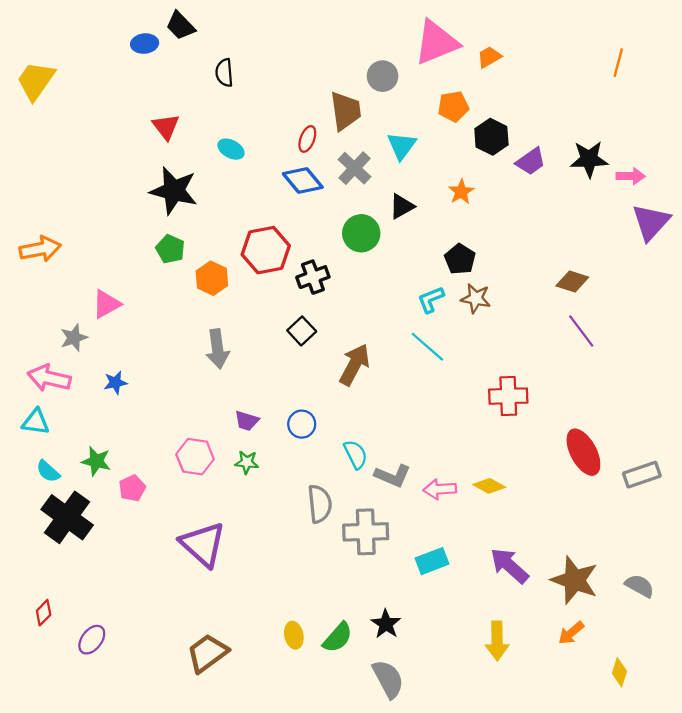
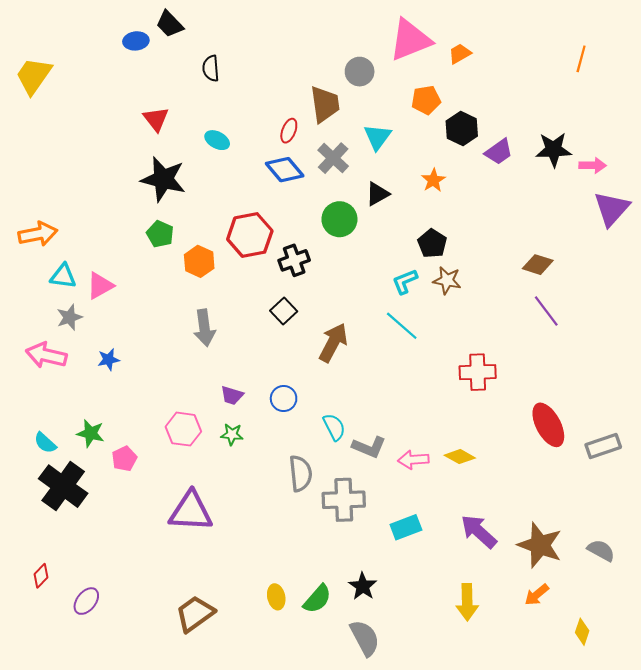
cyan triangle: (36, 422) -> (63, 276), moved
purple triangle: (203, 544) -> (191, 511), turned -39

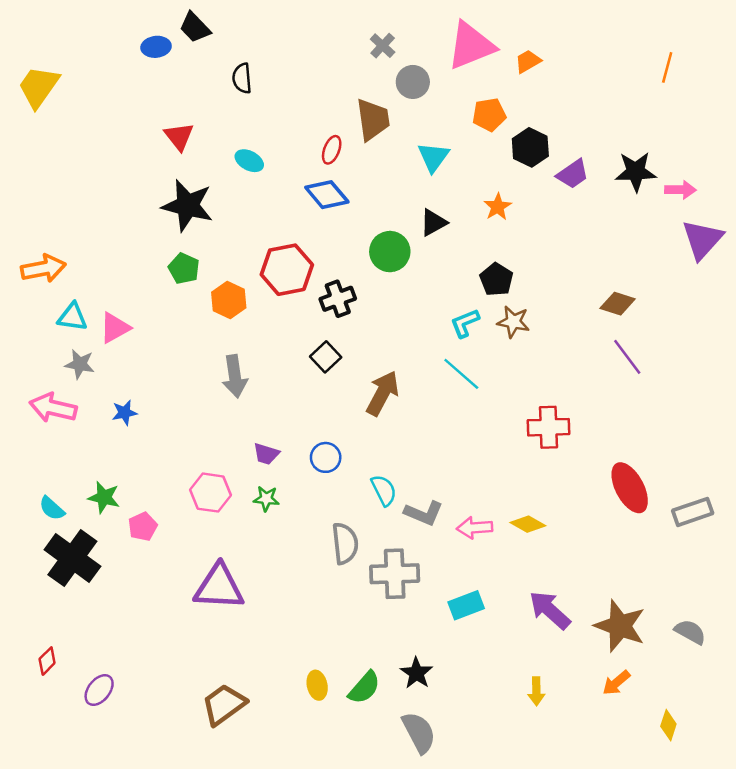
gray cross: (333, 158) -> (383, 46), moved, size x0.7
gray star: (69, 317) -> (80, 364), turned 30
yellow arrow: (467, 602) -> (536, 691), size x0.7

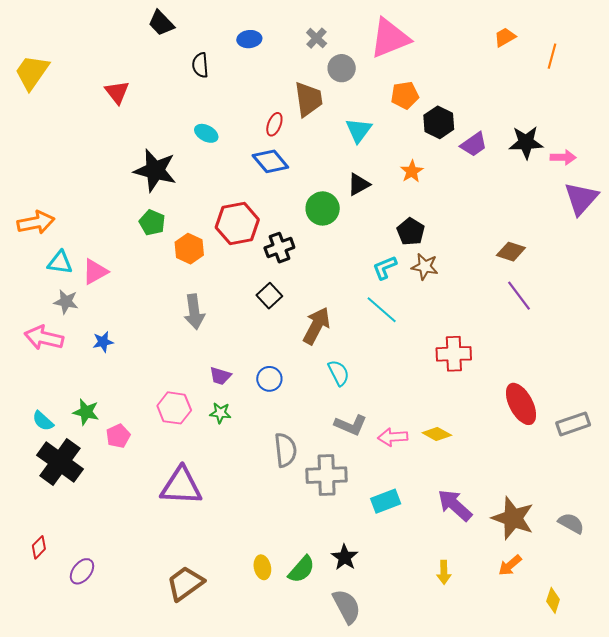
blue ellipse: (156, 47) -> (249, 39), moved
orange trapezoid: (528, 61) -> (505, 37), moved
red triangle: (179, 136) -> (117, 92), moved
cyan semicircle: (384, 490) -> (339, 373), moved

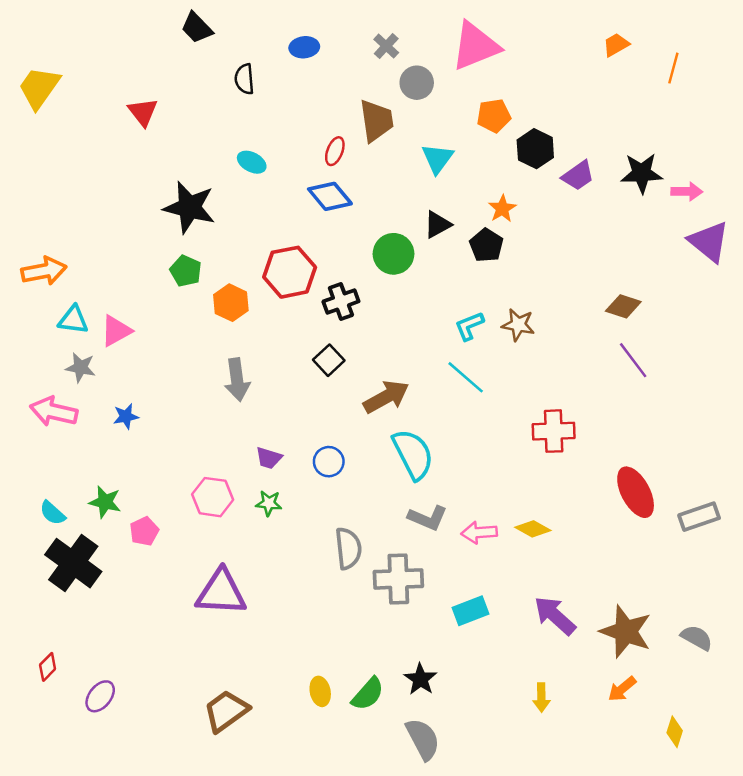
purple triangle: (581, 198) -> (709, 242), turned -33
black pentagon: (411, 232) -> (486, 245), moved
brown arrow: (317, 326) -> (386, 397), turned 33
cyan semicircle: (339, 373) -> (413, 454), size x1.6

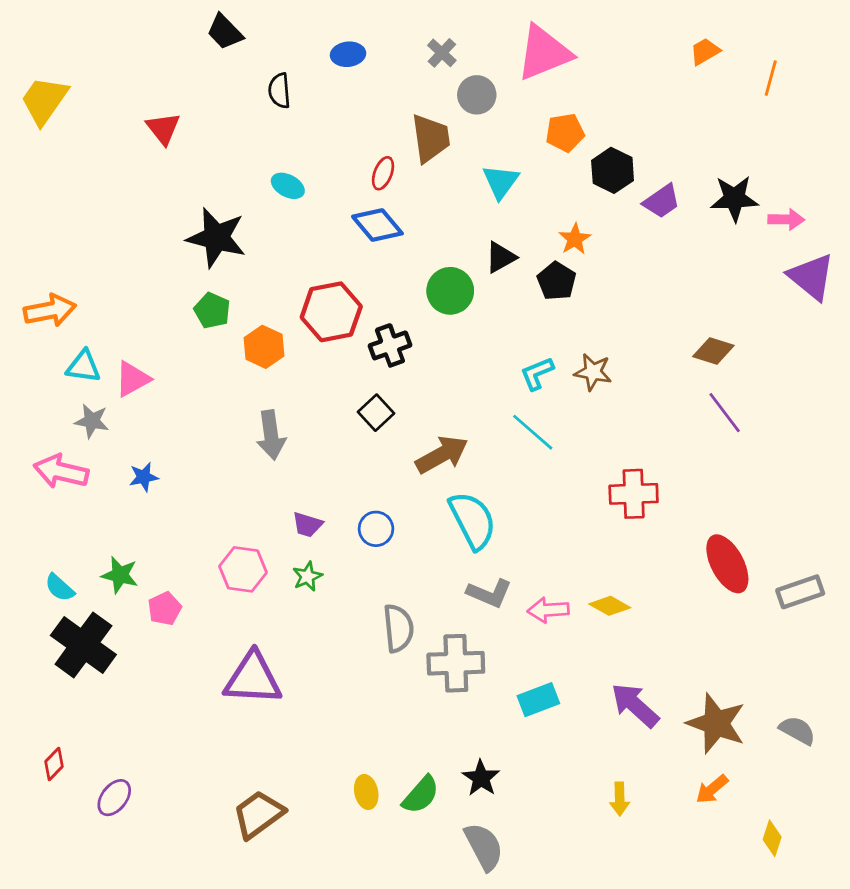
green star: (269, 503) -> (307, 576), turned -30

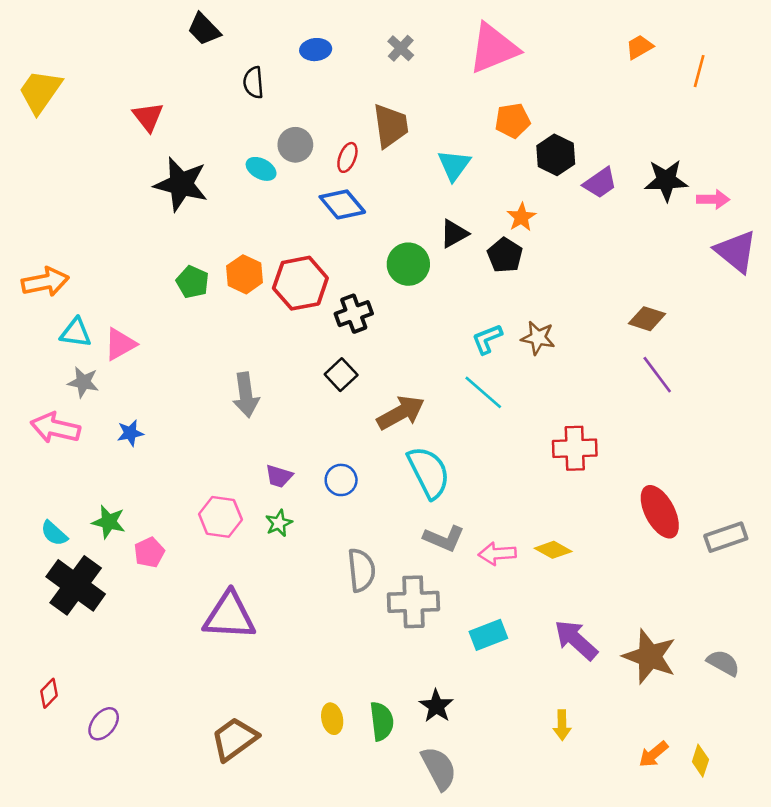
gray circle: (477, 95) -> (295, 145), moved
black star: (216, 238) -> (181, 184), moved
orange hexagon: (264, 347) -> (245, 274), moved
orange arrow: (712, 789) -> (653, 754), moved
green semicircle: (421, 795) -> (382, 721), turned -48

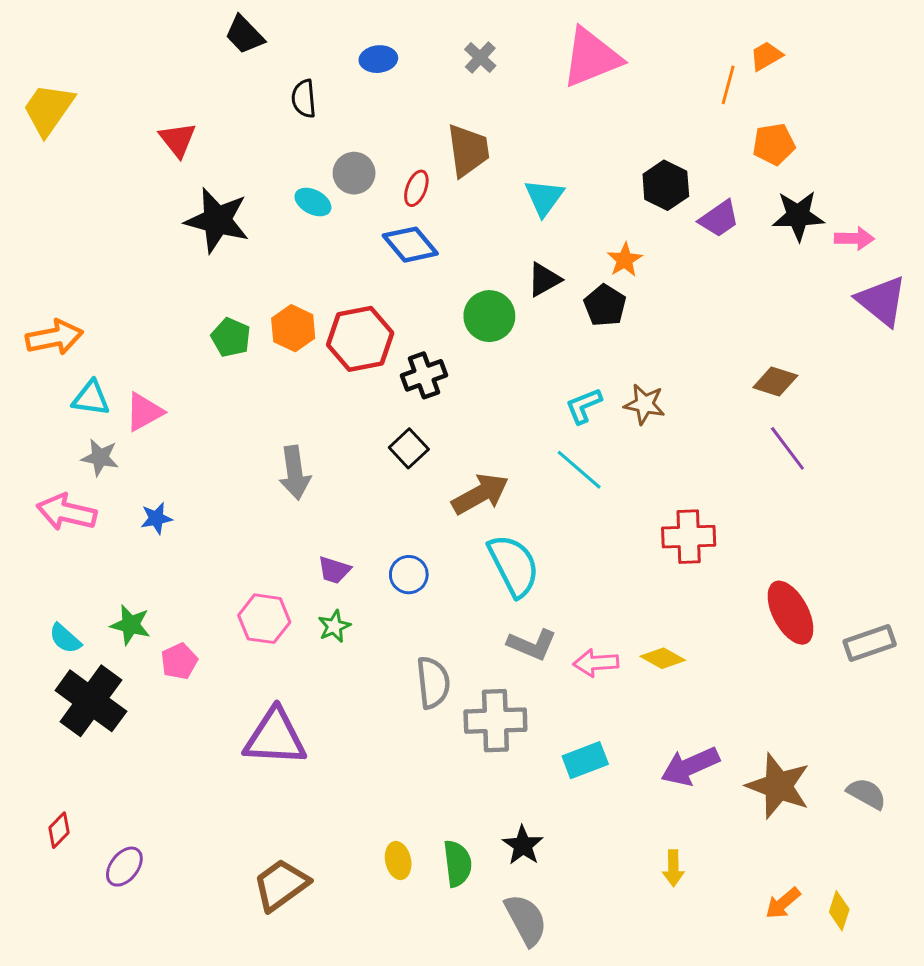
orange line: (699, 71) -> (728, 85), moved
orange pentagon: (512, 121) -> (774, 144), moved
purple arrow: (576, 640) -> (690, 766), turned -66

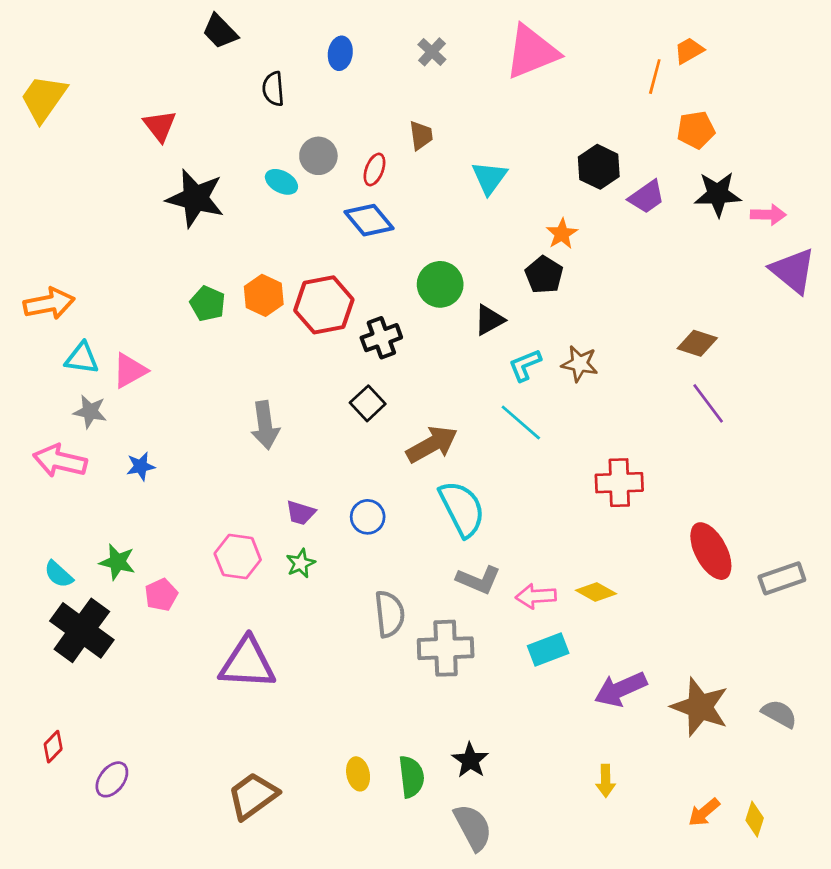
blue ellipse: (378, 59) -> (340, 53), turned -76
brown trapezoid: (468, 150) -> (421, 135), size x0.6
black triangle: (544, 280) -> (489, 320), moved
cyan rectangle: (585, 760) -> (548, 650), moved

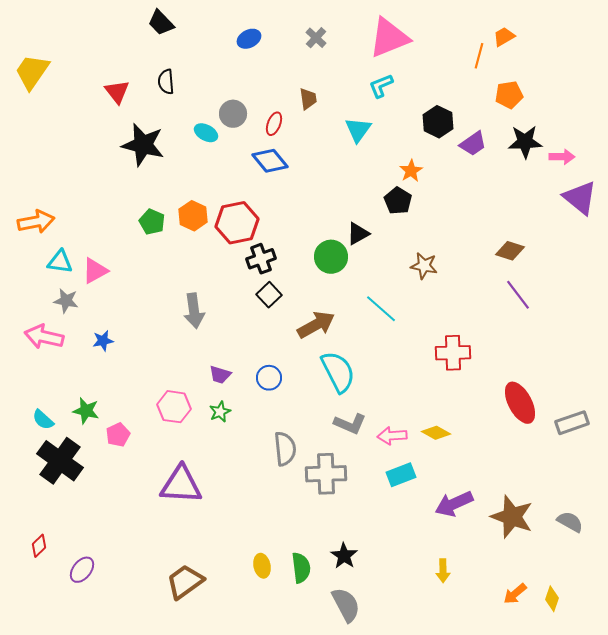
blue ellipse: (340, 53) -> (249, 39), turned 55
black semicircle: (273, 89) -> (166, 82), moved
green circle: (440, 284) -> (331, 257), moved
black cross: (381, 338) -> (261, 259), moved
cyan L-shape: (525, 365) -> (381, 86), moved

